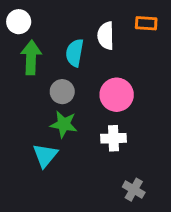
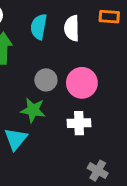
cyan semicircle: (75, 53) -> (39, 27), moved
gray circle: (62, 92) -> (46, 80), moved

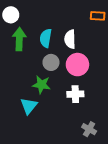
cyan semicircle: (39, 27) -> (46, 38), moved
white semicircle: (72, 28) -> (70, 39), moved

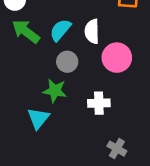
cyan semicircle: (46, 38) -> (60, 30), turned 30
green arrow: (19, 39) -> (26, 31), turned -55
pink circle: (77, 65) -> (117, 58), moved

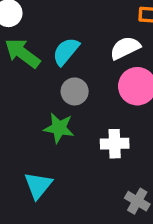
white semicircle: (92, 31) -> (125, 48), moved, turned 65
cyan triangle: (38, 118) -> (38, 185), moved

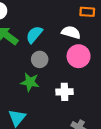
white semicircle: (125, 48) -> (71, 32), turned 42

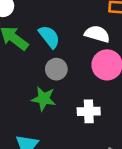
cyan semicircle: (34, 35) -> (49, 37), turned 102

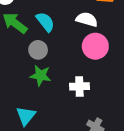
gray circle: (56, 69) -> (38, 50), moved

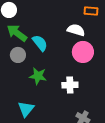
cyan semicircle: (45, 22) -> (40, 43), moved
gray circle: (38, 50) -> (18, 55), moved

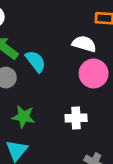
green star: (38, 76) -> (23, 117), moved

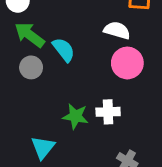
green star: (23, 117) -> (75, 116), moved

